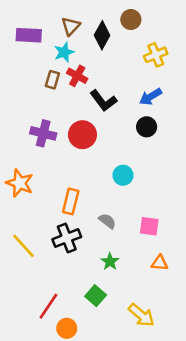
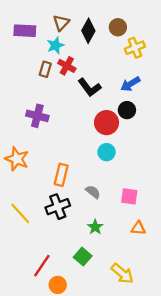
brown circle: (131, 20) -> (118, 27), moved
red circle: (82, 135) -> (107, 123), moved

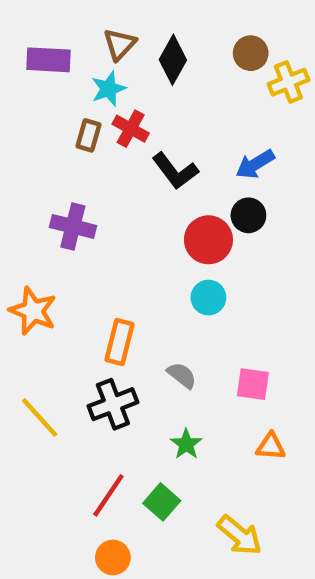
brown circle: (118, 27) -> (251, 53), moved
yellow cross: (135, 48) -> (288, 82), moved
red line: (42, 266) -> (108, 495), moved

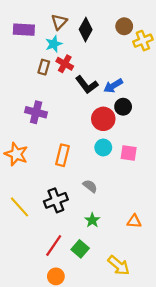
blue arrow: (255, 164) -> (113, 86), moved
orange rectangle: (120, 342) -> (62, 155), moved
pink square: (253, 384) -> (129, 153), moved

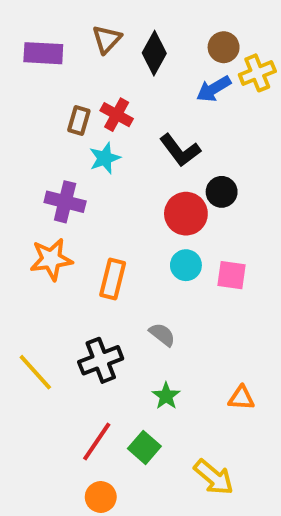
cyan star: (54, 44) -> (105, 158), moved
black L-shape: (87, 85) -> (180, 150), moved
blue arrow: (113, 86) -> (214, 89), moved
orange star: (16, 154) -> (51, 259), moved, turned -30

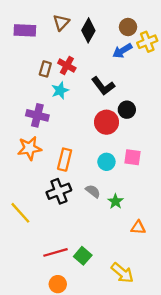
cyan circle: (186, 265) -> (106, 162), moved
black cross: (101, 360) -> (59, 191), moved
green star: (166, 396) -> (116, 201), moved
red line: (97, 442) -> (56, 252), turned 40

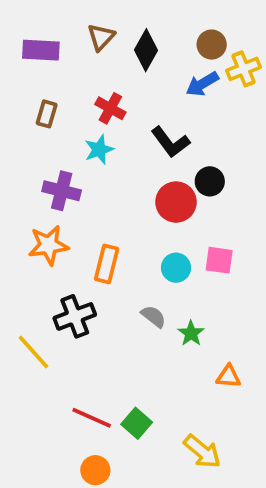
brown rectangle: (45, 69) -> (47, 114), moved
black cross: (59, 191) -> (75, 316), moved
red line: (56, 252) -> (92, 418), turned 40

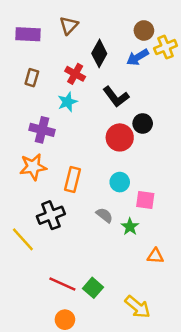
black diamond: (146, 50) -> (99, 53), moved
pink square: (219, 260) -> (145, 200), moved

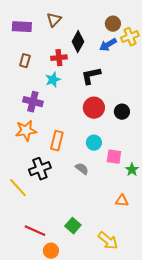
red cross: (75, 74) -> (59, 58), turned -35
black L-shape: (116, 97) -> (91, 76), turned 115
black circle: (143, 123) -> (122, 112), moved
green star: (130, 227) -> (132, 170), moved
red line: (62, 284) -> (35, 231), moved

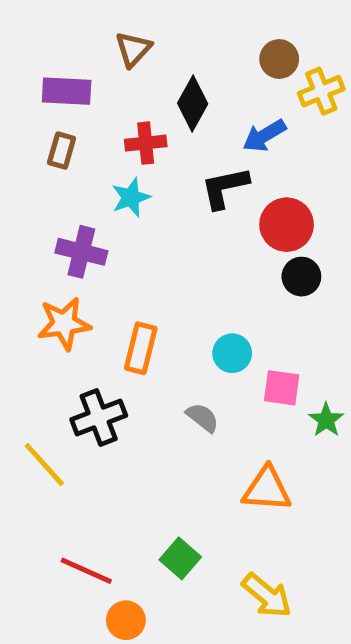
purple rectangle: (22, 27) -> (67, 91), moved
blue arrow: (108, 45) -> (264, 136), moved
red circle: (94, 108) -> (287, 225), moved
orange triangle: (122, 201) -> (267, 489), moved, size x1.5

